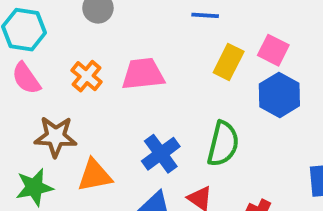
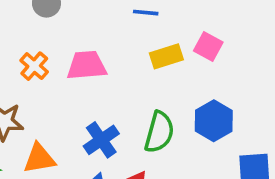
yellow rectangle: (229, 62) -> (166, 56), turned 44
blue hexagon: (279, 95) -> (214, 121), moved

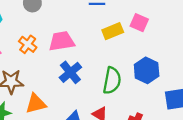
blue cross: (101, 140) -> (70, 72), moved

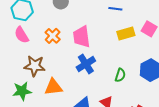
pink trapezoid: (62, 41) -> (82, 37), turned -95
green semicircle: (112, 81) -> (120, 75), size x0.6

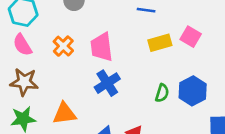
brown star: (35, 66) -> (24, 82), moved
green semicircle: (120, 75) -> (162, 93), moved

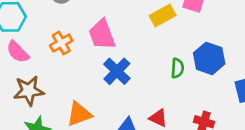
orange cross: (63, 46) -> (61, 43), turned 30

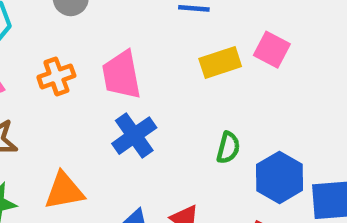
blue hexagon: (209, 58) -> (280, 177), moved

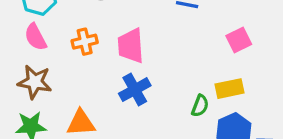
pink square: (272, 50) -> (239, 40), turned 30
yellow rectangle: (220, 62) -> (230, 89), moved

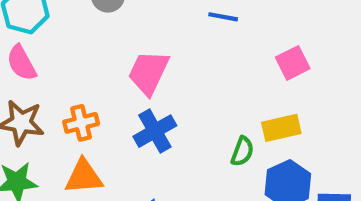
orange cross: (85, 42) -> (81, 123), moved
pink trapezoid: (131, 46) -> (149, 73), turned 30

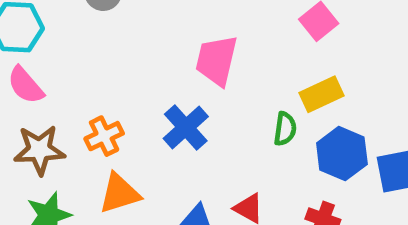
pink trapezoid: (149, 73) -> (216, 60), moved

